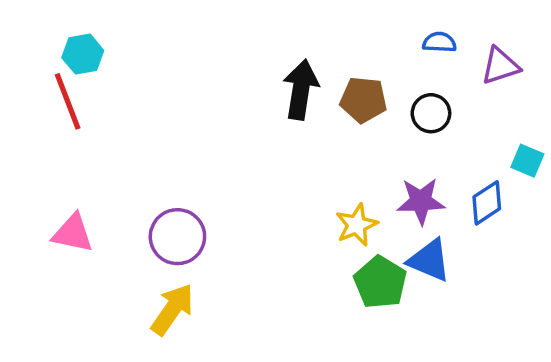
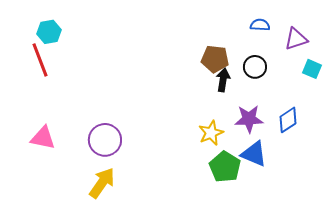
black arrow: (301, 90) -> (223, 80), moved, size x0.7
cyan square: (527, 161) -> (312, 69), moved

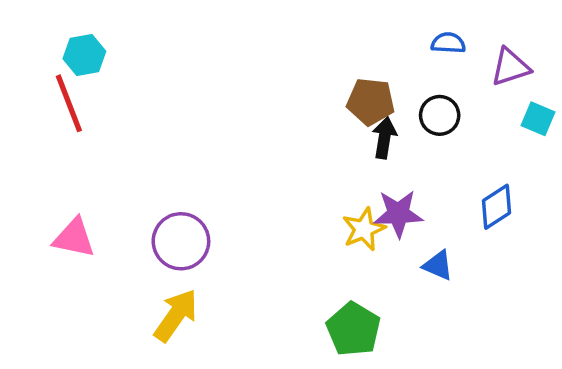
purple star: (249, 119) -> (398, 214), moved
blue triangle: (254, 154) -> (438, 265), size x0.7
green pentagon: (225, 167) -> (353, 329), moved

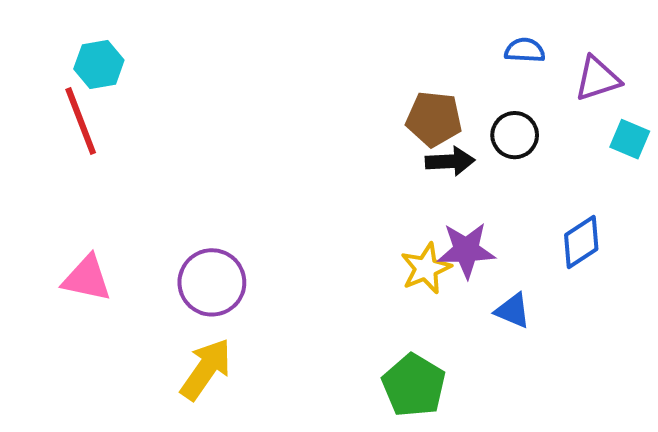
black arrow: (384, 138) -> (450, 161), turned 78

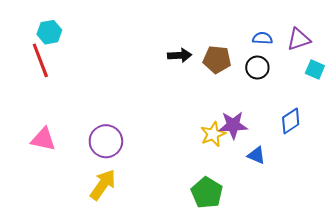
blue semicircle: (525, 50) -> (262, 38), moved
black arrow: (450, 161) -> (180, 55), moved

